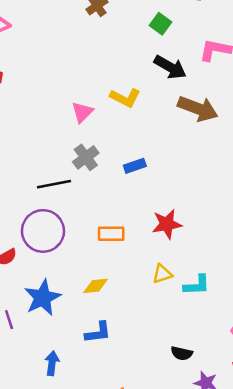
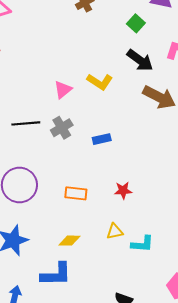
black line: (54, 184) -> (26, 123), moved
red star: (167, 224) -> (123, 190), size x0.7
yellow diamond: (96, 286) -> (70, 241), moved
blue L-shape: (98, 332) -> (56, 274), size x1.4

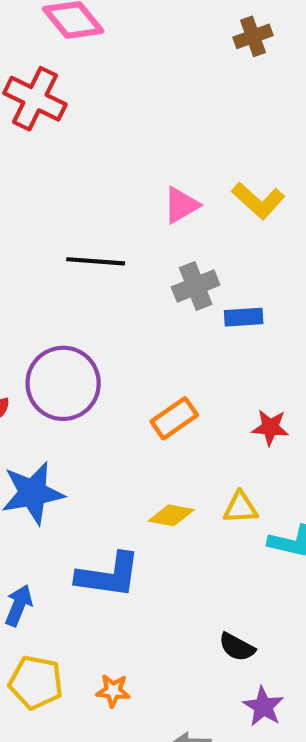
gray cross: (62, 128) -> (196, 286), moved
orange rectangle: (76, 193) -> (174, 418), turned -50
yellow diamond: (70, 241) -> (171, 515), moved

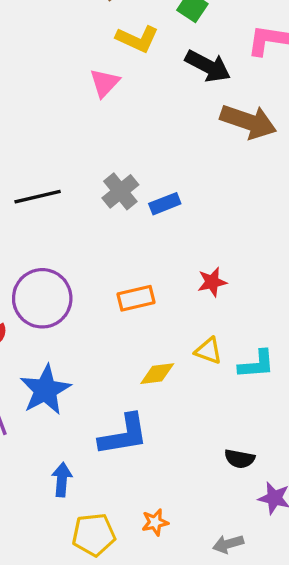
yellow L-shape: (258, 201) -> (137, 39), moved
pink triangle: (181, 205) -> (105, 83), moved
orange rectangle: (174, 418) -> (136, 298), turned 39
yellow triangle: (240, 508) -> (208, 351), turned 40

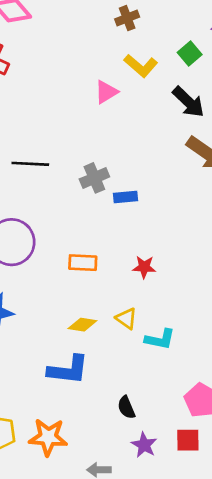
blue L-shape: (124, 435) -> (68, 370), moved
black semicircle: (240, 459) -> (126, 407), turned 40
orange star: (155, 522) -> (48, 437), size x1.8

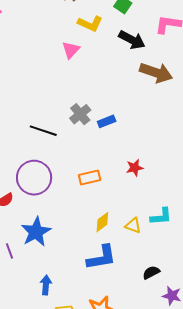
black line: (30, 164) -> (43, 131), moved, turned 32
yellow triangle: (126, 318) -> (133, 226), moved
yellow diamond: (82, 325) -> (102, 222), turned -30
black semicircle: (126, 407) -> (151, 272), turned 102

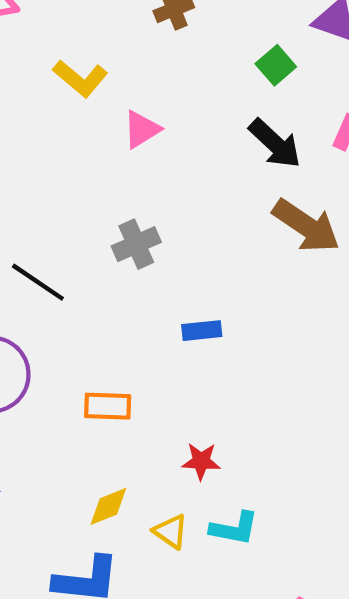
yellow L-shape: (90, 24) -> (80, 78), moved
gray cross: (80, 114) -> (136, 244), moved
blue rectangle: (107, 121) -> (202, 331), moved
red star: (135, 168) -> (201, 461), moved

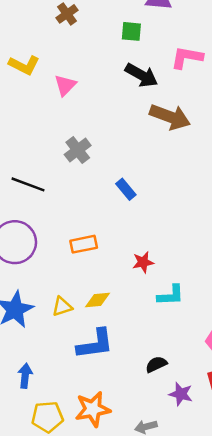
green square: (276, 65) -> (131, 31), turned -30
blue rectangle: (202, 331) -> (126, 189), turned 70
yellow diamond: (108, 506) -> (98, 300), turned 30
yellow triangle: (171, 531) -> (62, 307), moved, turned -40

